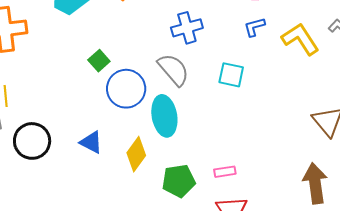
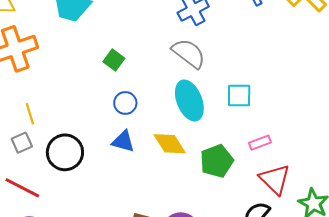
cyan square: (231, 75) -> (239, 95), moved
blue circle: (126, 89) -> (125, 103), moved, size x0.6
yellow diamond: (136, 154) -> (170, 144), turned -56

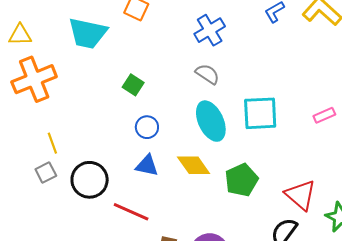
gray semicircle: (189, 53) -> (207, 74), size x0.7
cyan square: (239, 95) -> (260, 113), size x1.4
pink rectangle: (260, 143) -> (324, 115), moved
red line: (22, 188) -> (131, 212), moved

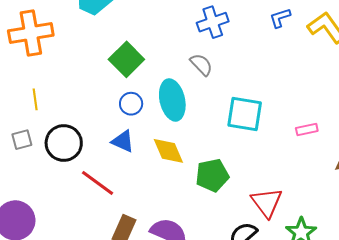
green square: (133, 85) -> (126, 59), size x1.6
cyan ellipse: (211, 121) -> (172, 100), moved
gray square: (46, 173) -> (22, 140), moved

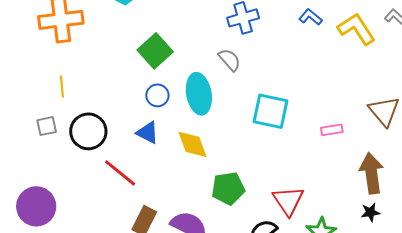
blue L-shape: (280, 18) -> (311, 17), turned 55
green pentagon: (212, 175) -> (228, 188), moved

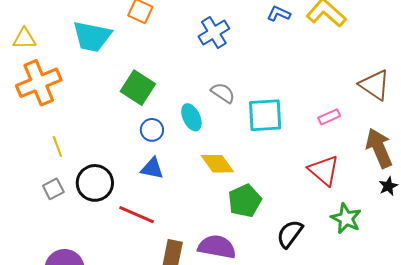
gray semicircle: (230, 60) -> (223, 93), moved
cyan ellipse: (199, 94) -> (191, 117), size x0.7
yellow diamond: (193, 144) -> (217, 164), moved
red triangle: (288, 201) -> (324, 170), moved

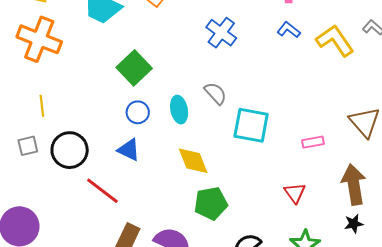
blue cross: (214, 32) -> (221, 33), turned -36
orange cross: (39, 83) -> (39, 39), turned 30
red triangle: (324, 170) -> (295, 193), size x0.7

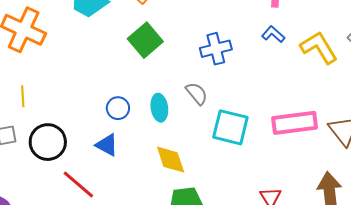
blue cross: (221, 33) -> (216, 49), moved, turned 36
green square: (134, 68) -> (145, 40), moved
pink rectangle: (313, 142) -> (295, 123), moved, size x2.0

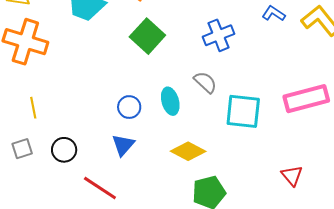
black circle: (48, 142) -> (64, 150), size x0.7
blue triangle: (107, 145) -> (123, 145), turned 50
yellow diamond: (171, 160) -> (188, 151), turned -36

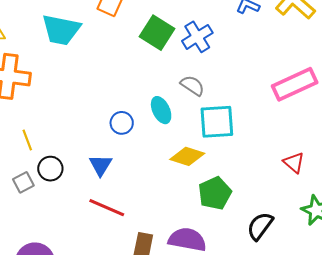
green square: (147, 36) -> (157, 33), moved
cyan square: (243, 111) -> (217, 122), moved
blue triangle: (123, 145) -> (100, 165), moved
black circle: (64, 150) -> (50, 169), moved

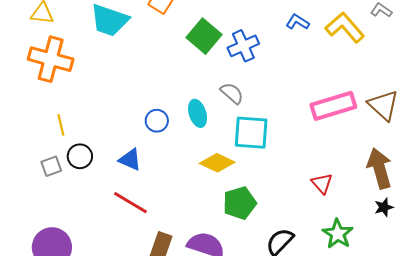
blue triangle: (100, 165) -> (130, 160), turned -45

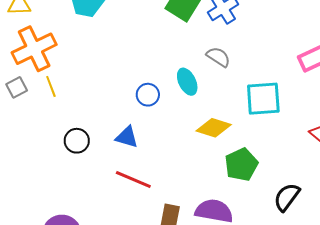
orange cross: (51, 59) -> (34, 49), turned -33
yellow line: (61, 125) -> (51, 86), moved
cyan square: (251, 133) -> (263, 99), moved
gray square: (51, 166) -> (17, 87), moved

